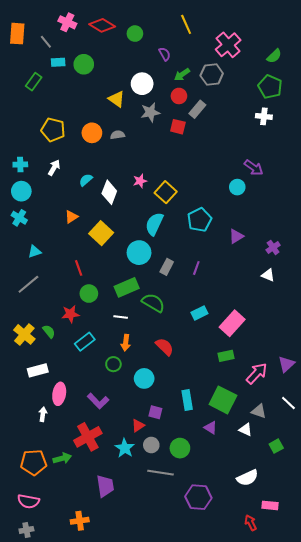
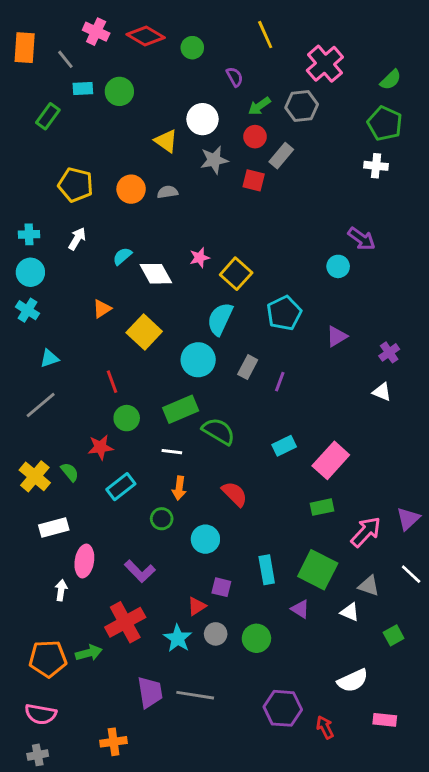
white diamond: (109, 192) -> (156, 274), turned -50
gray rectangle: (167, 267) -> (248, 367), moved
gray line: (160, 473) -> (195, 695), moved
red arrow: (251, 523) -> (325, 727), moved

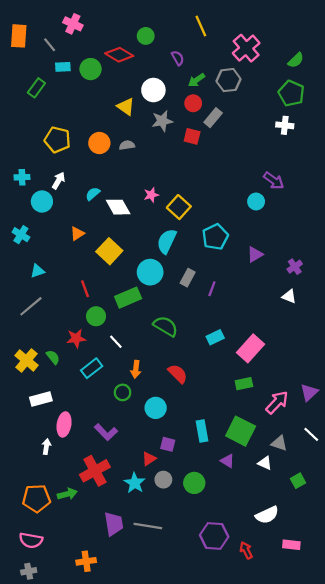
red diamond: (146, 36) -> (119, 55), moved
cyan circle: (30, 272) -> (42, 201), moved
green rectangle: (181, 409) -> (128, 298), moved
white line: (172, 452) -> (116, 342), moved, turned 40

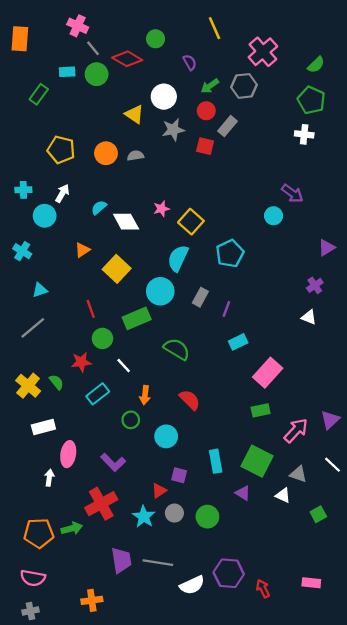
gray line: (50, 45) -> (93, 48), moved
purple triangle: (255, 254) -> (327, 248), moved
cyan rectangle: (215, 337) -> (238, 342), moved
white semicircle: (267, 515) -> (192, 585), moved

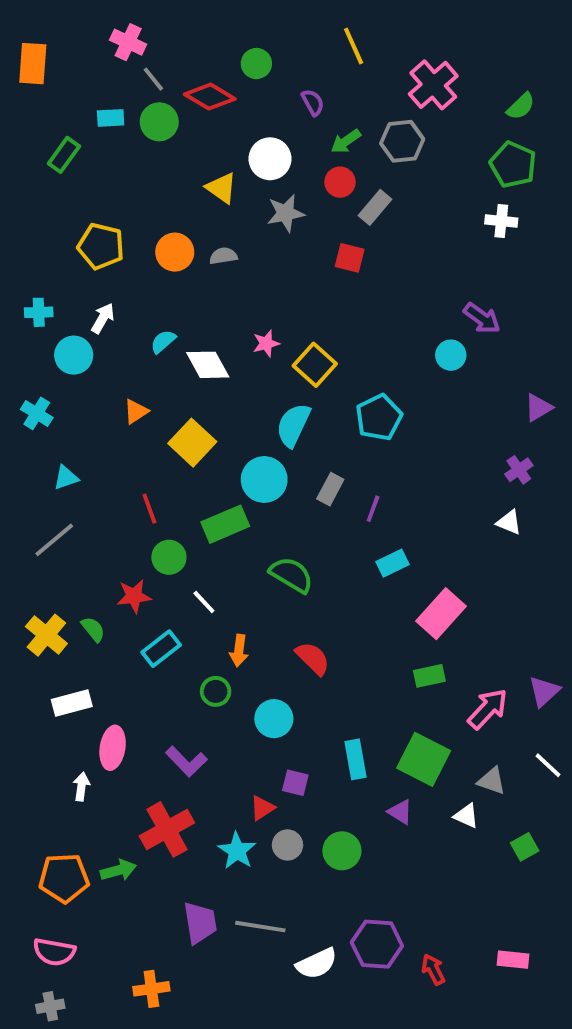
red square: (205, 146) -> (350, 258), moved

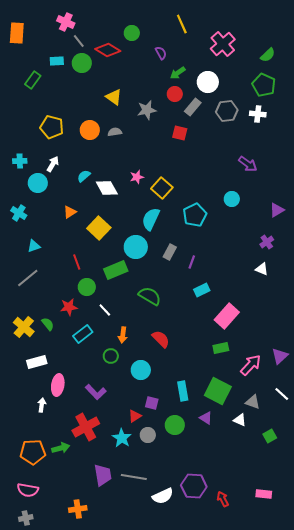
gray hexagon: (402, 141) -> (227, 111), moved
white circle: (270, 159) -> (208, 82), moved
cyan circle: (451, 355) -> (232, 199), moved
green circle: (342, 851) -> (175, 425), moved

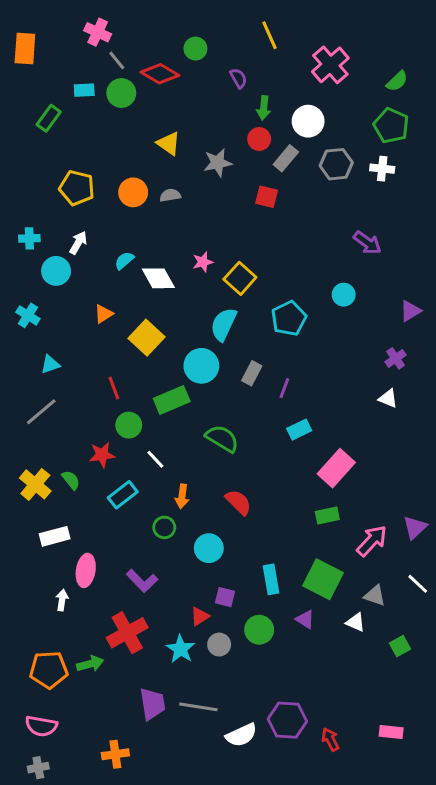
green arrow: (178, 73) -> (264, 108), turned -49

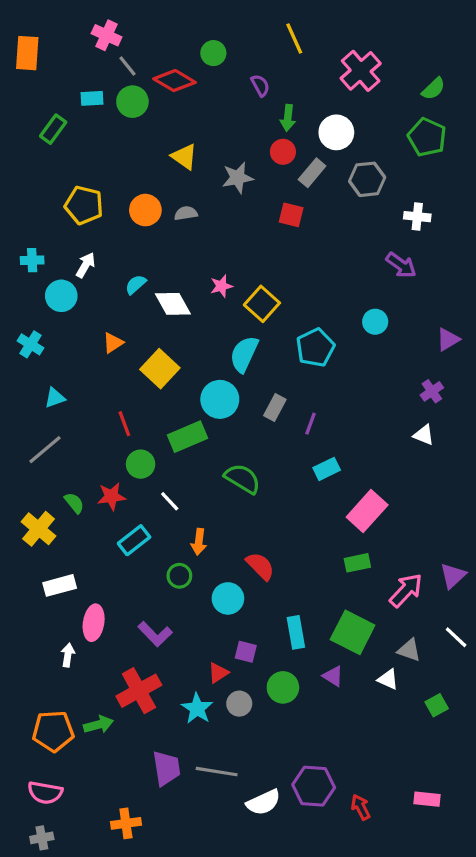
white cross: (382, 169) -> (417, 217), moved
green semicircle: (71, 480) -> (74, 503), moved
red semicircle: (238, 502) -> (260, 566), moved

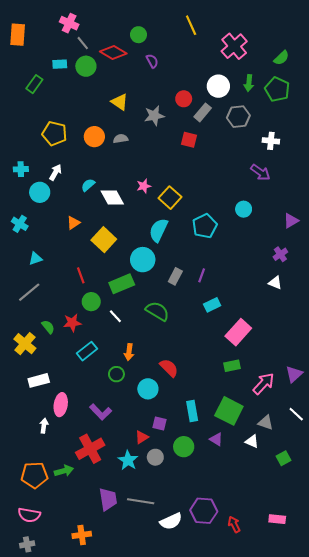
purple semicircle: (260, 85) -> (152, 61), moved
green arrow: (288, 118) -> (249, 83), moved
gray rectangle: (275, 407) -> (175, 276), moved
white line: (170, 501) -> (115, 316), moved

